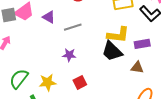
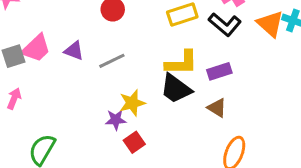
purple star: (69, 55) -> (116, 120), moved
brown triangle: (137, 67) -> (217, 108), turned 32
yellow star: (48, 82) -> (132, 103), moved

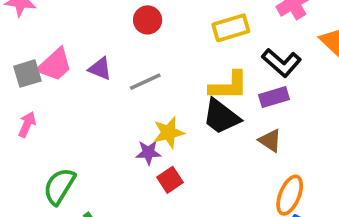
black L-shape: (225, 24) -> (282, 63), moved

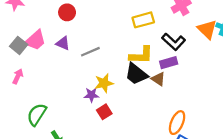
red circle: (148, 20) -> (67, 12), moved
gray square: (27, 74) -> (19, 45), turned -35
brown triangle: (270, 141) -> (158, 79), moved

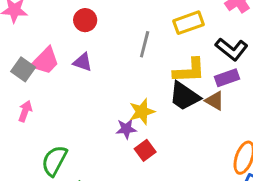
gray line: (90, 52) -> (145, 44), moved, turned -48

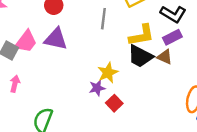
purple triangle: (83, 62) -> (56, 39), size x1.5

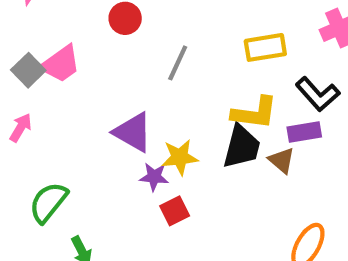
gray line: (103, 19) -> (178, 63), moved
purple triangle: (56, 39) -> (133, 132), moved
black trapezoid: (140, 56) -> (242, 147), turned -120

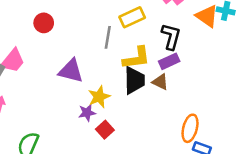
gray line: (178, 63) -> (108, 37), moved
black L-shape: (318, 94) -> (171, 36), turned -108
purple triangle: (133, 132) -> (71, 71), moved

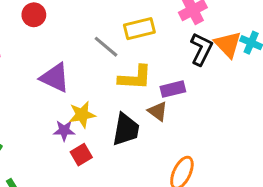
black L-shape: (171, 36) -> (201, 49), moved
gray line: (108, 37) -> (106, 47), turned -70
black trapezoid: (134, 80) -> (126, 129), moved

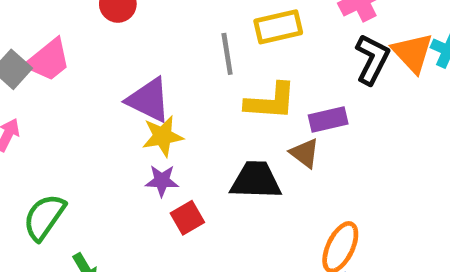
gray line: (106, 47) -> (227, 54), turned 40
yellow star: (82, 115) -> (163, 136), moved
black trapezoid: (126, 129) -> (256, 180), turned -99

